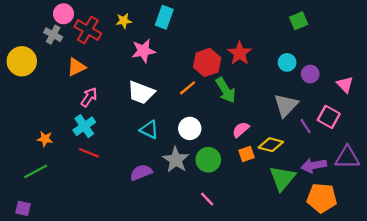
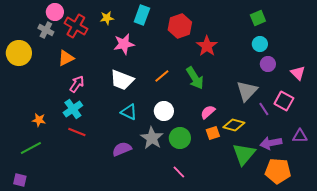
red hexagon: (207, 62) -> (180, 26), moved
cyan circle: (287, 62) -> (260, 44), moved
purple triangle: (347, 157) -> (300, 136), size x0.7

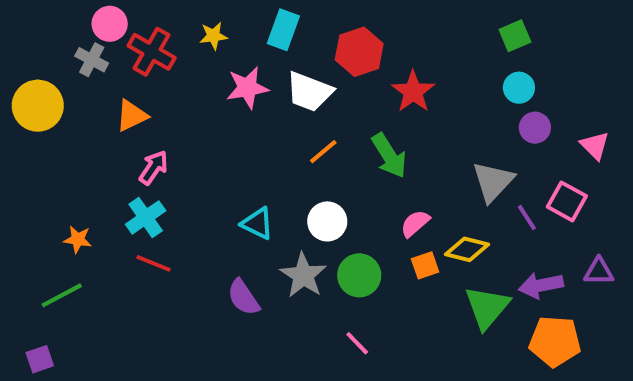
white trapezoid: (122, 80) -> (309, 92), moved
purple semicircle: (122, 149) -> (243, 297), turned -102
purple square: (20, 180) -> (40, 359), turned -32

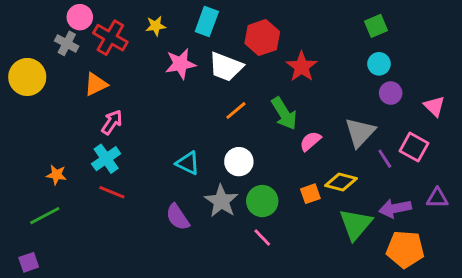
pink semicircle: (415, 223) -> (310, 141), moved
pink line: (357, 343) -> (262, 238), moved

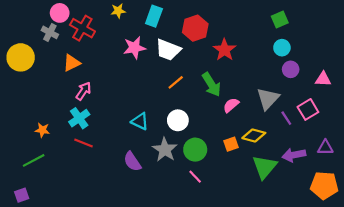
yellow star: (156, 26) -> (118, 11), moved
pink triangle: (434, 106) -> (323, 79), turned -42
pink square: (414, 147) -> (308, 109), turned 30
orange pentagon: (405, 249) -> (324, 185), moved

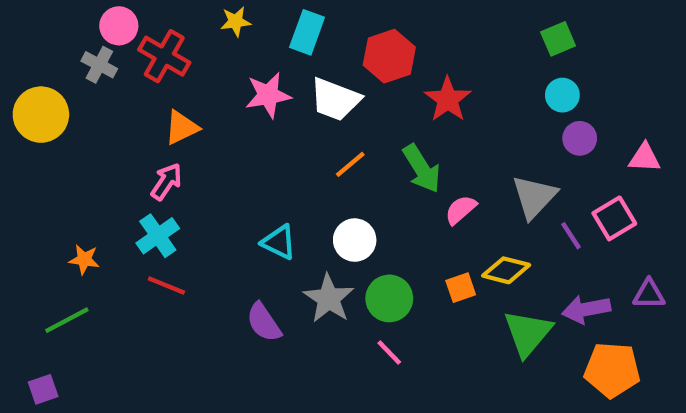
orange triangle: (72, 63) -> (182, 128), moved
orange pentagon: (324, 185) -> (612, 370), moved

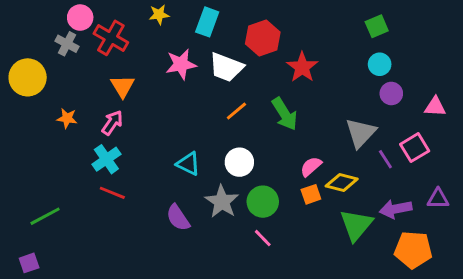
orange triangle: (182, 128) -> (123, 86), turned -35
pink semicircle: (461, 210) -> (311, 167), moved
orange star: (84, 260) -> (67, 118), moved

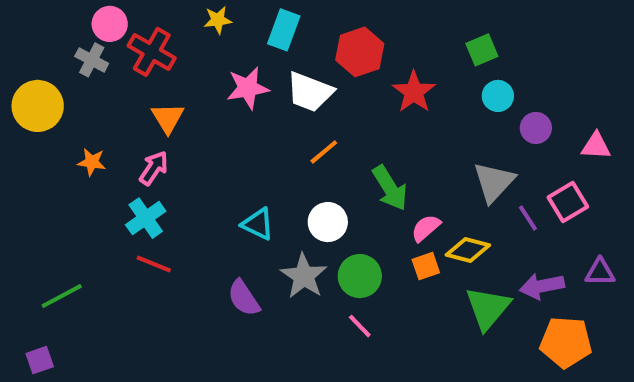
green square: (377, 26) -> (482, 50), moved
cyan circle: (380, 64) -> (498, 96), moved
green arrow: (285, 114) -> (390, 188), moved

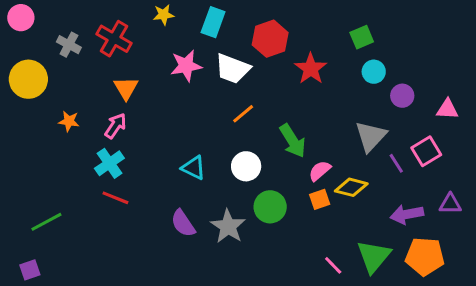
pink circle: (110, 24) -> (21, 18), moved
gray star: (304, 276) -> (228, 226), moved
green triangle: (488, 308) -> (374, 256), moved
pink line: (360, 326) -> (333, 265), moved

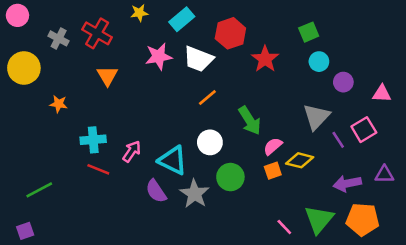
cyan rectangle: (213, 22) -> (182, 19), turned 30
pink arrow: (115, 126) -> (132, 151), moved
cyan cross: (109, 163) -> (93, 140), turned 30
cyan triangle: (194, 168) -> (173, 160), moved, size x1.4

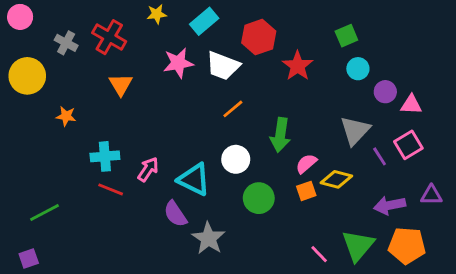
pink triangle: (382, 94) -> (411, 105), moved
green arrow: (250, 121) -> (280, 135), turned 40
gray star: (195, 194) -> (208, 238), moved

